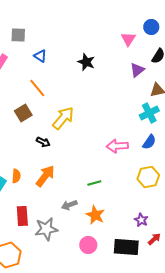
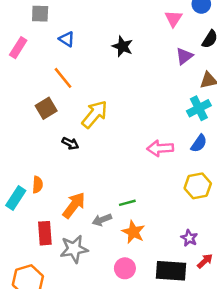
orange arrow: (45, 176) -> (74, 205), moved
green line: (94, 183) -> (127, 203), moved

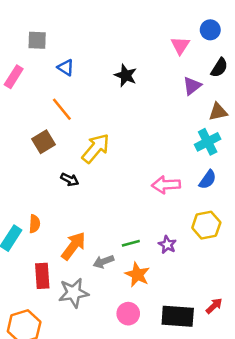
purple star: (189, 238) -> (167, 245), moved

